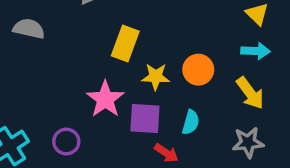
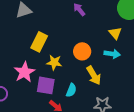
orange circle: (198, 70) -> (82, 51), moved
yellow arrow: (250, 93) -> (94, 75), moved

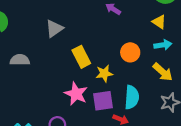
yellow rectangle: (39, 42) -> (81, 57), turned -36
yellow arrow: (94, 75) -> (163, 72), moved
cyan semicircle: (71, 90) -> (132, 97), size x1.5

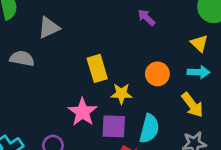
gray triangle: (54, 29) -> (49, 28), moved

